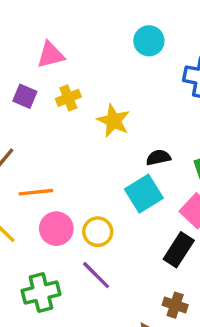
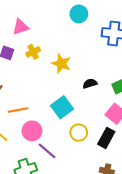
cyan square: (144, 194) -> (62, 107), moved
yellow circle: (98, 232) -> (79, 133), moved
purple line: (96, 275) -> (47, 151), moved

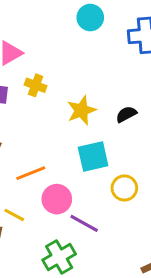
yellow cross: (33, 52) -> (36, 85), turned -32
yellow star: (61, 64) -> (81, 110), moved, turned -30
cyan square: (62, 107) -> (93, 157), turned 35

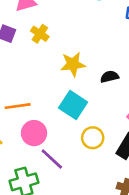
cyan square: (93, 157) -> (73, 105), turned 32

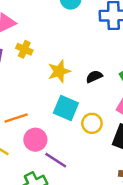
yellow circle: (93, 138) -> (92, 123), moved

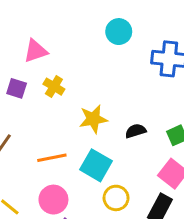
orange line: (16, 118) -> (52, 158), moved
yellow circle: (92, 123) -> (116, 198), moved

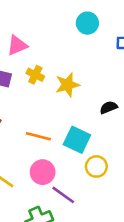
yellow star: (93, 119) -> (67, 85), moved
orange line: (52, 158) -> (38, 136), turned 30

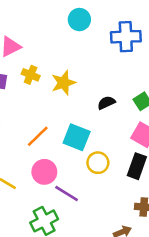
orange line: (38, 136) -> (38, 136), turned -55

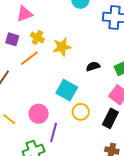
orange line: (38, 136) -> (29, 58), moved
purple line: (67, 193) -> (54, 132), turned 66

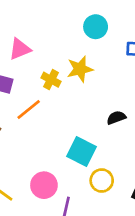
yellow cross: (37, 38) -> (51, 80), moved
yellow star: (62, 47) -> (80, 69), moved

